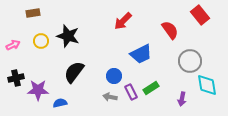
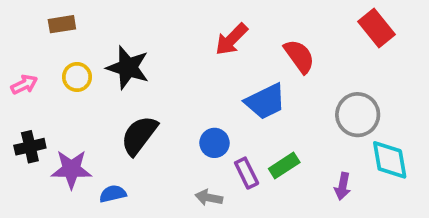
red semicircle: (170, 30) -> (299, 56), moved
gray arrow: (110, 97) -> (209, 198), moved

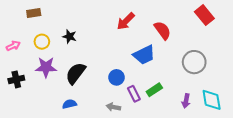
black star: (128, 68) -> (69, 37), size x0.6
cyan diamond: (390, 160) -> (212, 100), moved
purple star: (71, 169) -> (46, 67), moved
blue semicircle: (113, 194) -> (69, 104), moved

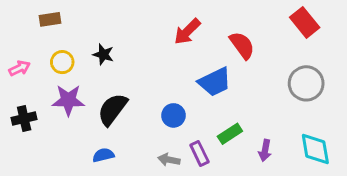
gray circle: (194, 62) -> (306, 83), moved
purple rectangle: (134, 94) -> (199, 154), moved
purple arrow: (186, 101) -> (265, 151), moved

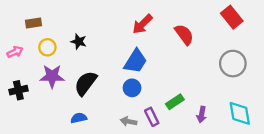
brown rectangle: (50, 19) -> (33, 23), moved
blue trapezoid: (215, 82) -> (135, 61), moved, turned -32

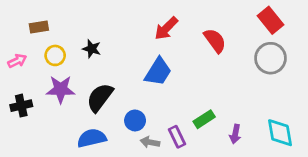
gray circle: (233, 64) -> (270, 58), moved
blue circle: (132, 88) -> (135, 120), moved
blue semicircle: (79, 118) -> (92, 138), size x1.5

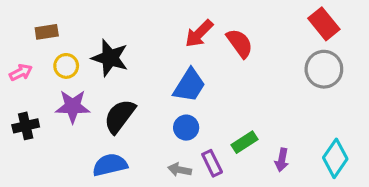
red semicircle: (215, 41) -> (240, 43), moved
black star: (92, 49) -> (110, 58), size x1.6
blue circle: (135, 120) -> (186, 128), moved
cyan diamond: (280, 133) -> (335, 158), turned 44

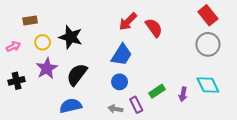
purple star: (73, 106) -> (47, 68), turned -30
cyan diamond: (335, 158) -> (208, 85), moved, turned -60
purple arrow: (282, 160) -> (183, 94), moved

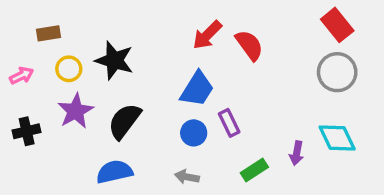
green rectangle: (157, 91) -> (254, 170), moved
purple rectangle: (136, 105) -> (229, 123), moved

